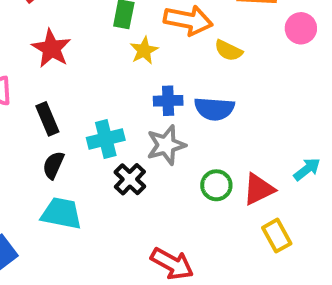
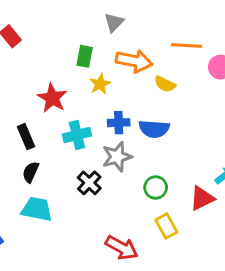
red star: (51, 48) -> (52, 98), moved
cyan cross: (106, 139) -> (77, 135), moved
red triangle: (259, 189) -> (202, 198), moved
yellow rectangle: (277, 236) -> (166, 226), moved

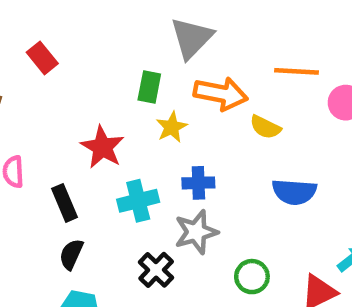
gray triangle: (114, 22) -> (192, 38), size x1.5
blue semicircle: (154, 129) -> (294, 192), moved

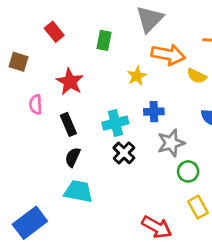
green rectangle: (149, 87) -> (104, 40), moved
red star: (102, 147) -> (70, 82), moved
gray star: (196, 232) -> (171, 143), moved
black cross: (156, 270) -> (124, 153), moved

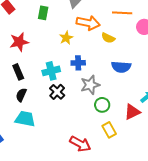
red star: (70, 82) -> (19, 42), turned 30

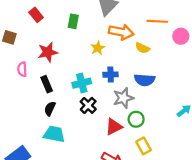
blue semicircle: (121, 67) -> (145, 80), moved
red triangle: (132, 112) -> (114, 127), moved

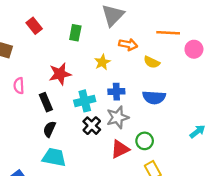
orange arrow: (121, 32) -> (128, 45), size x0.7
red star: (48, 52) -> (60, 74), moved
gray star: (123, 98) -> (118, 117), moved

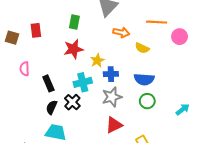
red rectangle: (34, 26) -> (36, 30), moved, turned 32
yellow star: (102, 62) -> (97, 61), moved
red star: (60, 74) -> (73, 49), moved
black cross: (92, 126) -> (72, 102), moved
green circle: (145, 141) -> (147, 101), moved

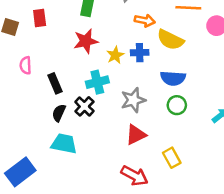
yellow semicircle: (142, 48) -> (170, 40), size x1.5
blue cross: (111, 74) -> (140, 53), moved

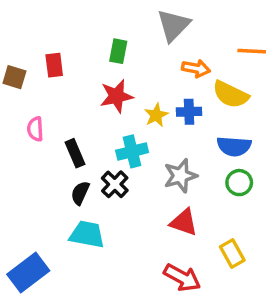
red triangle: (136, 135) -> (184, 222), turned 45

